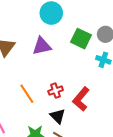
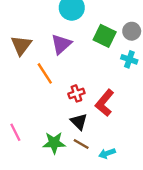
purple triangle: (42, 46) -> (61, 44), turned -30
orange line: (27, 94) -> (45, 73), moved

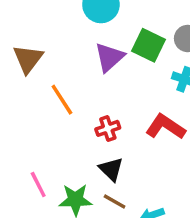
purple triangle: (61, 44) -> (109, 57), moved
red L-shape: (105, 103) -> (165, 127), moved, turned 84
pink line: (15, 132) -> (38, 185), moved

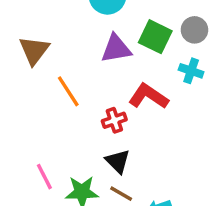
purple triangle: (109, 57) -> (116, 49), turned 32
red L-shape: (165, 127) -> (148, 96), moved

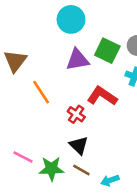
red cross: (114, 120) -> (76, 114), turned -36
pink line: (44, 177) -> (23, 157), turned -36

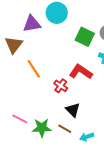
purple triangle: (77, 60) -> (32, 24), moved
black triangle: (79, 145) -> (73, 110), moved

